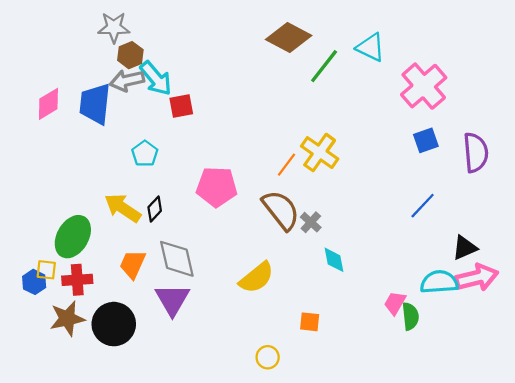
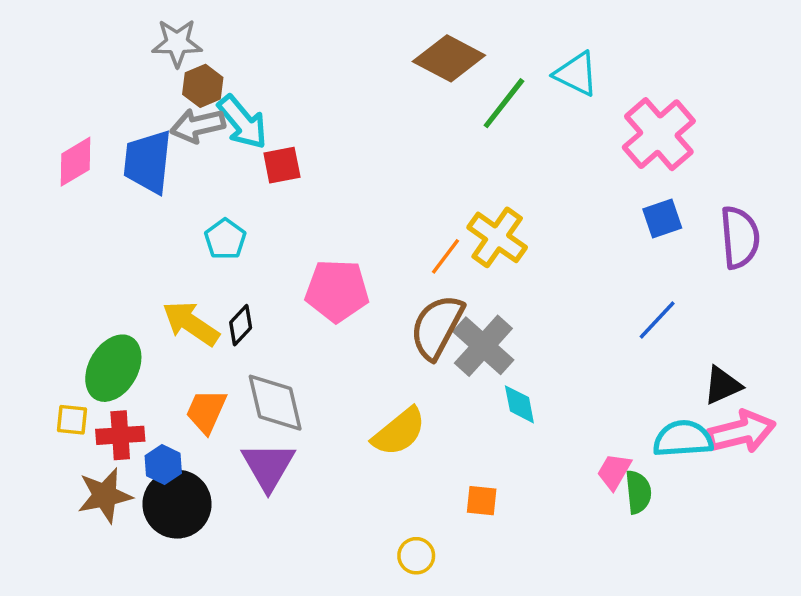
brown semicircle: (281, 210) -> (437, 327), turned -114
gray cross: (311, 222) -> (483, 346), size x1.8
blue hexagon: (34, 282) -> (163, 465), moved

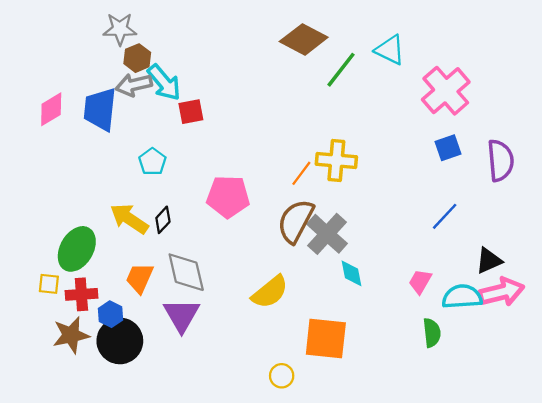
yellow cross: (497, 237) -> (336, 160), turned -30
pink trapezoid: (614, 471) -> (420, 282), moved
orange square: (482, 501) -> (326, 339), size x2.0

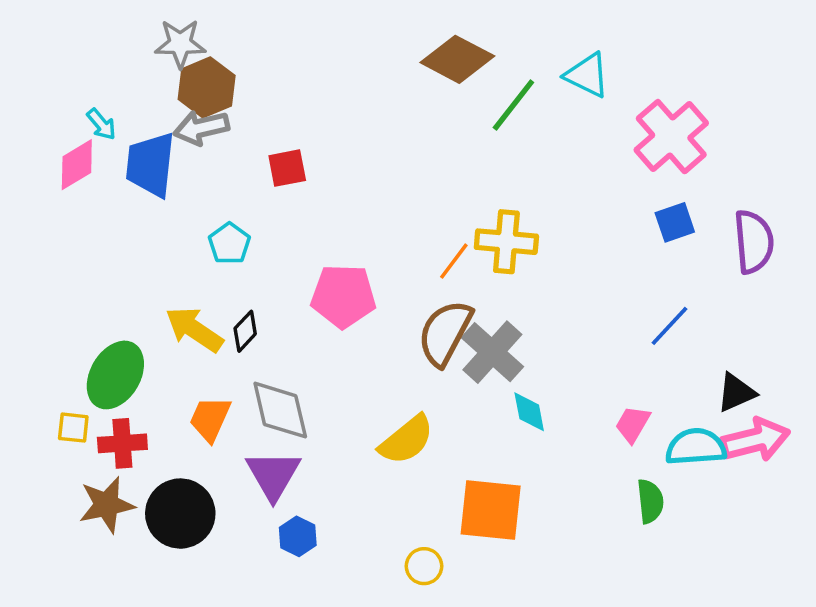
brown hexagon: (137, 58) -> (207, 87), size x1.4
cyan arrow: (164, 83) -> (101, 124), moved, size x0.6
blue hexagon: (111, 314) -> (298, 536), moved

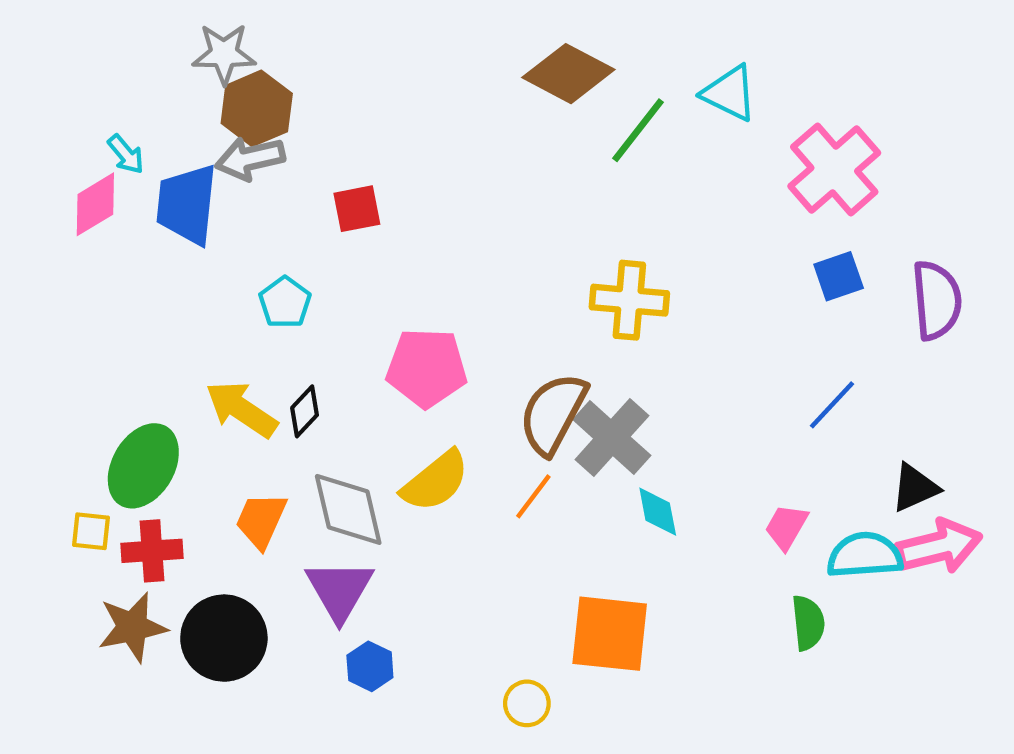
orange line: (454, 261) -> (533, 496), moved
yellow semicircle: (406, 440) -> (435, 481), moved

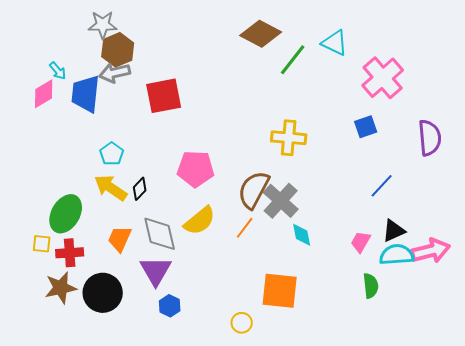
red square: (357, 209) -> (164, 96), size x1.6
blue square: (839, 276) -> (366, 127), moved
cyan pentagon: (285, 302) -> (112, 154), moved
black triangle: (915, 488) -> (394, 231), moved

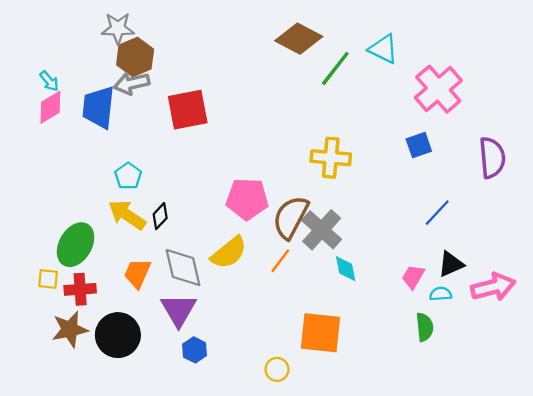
cyan arrow: (58, 71) -> (49, 81), moved
pink pentagon: (196, 169) -> (247, 199), moved
cyan semicircle: (397, 255) -> (441, 294), moved, size x0.6

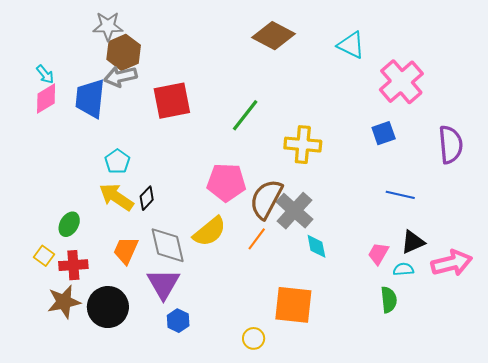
green line: (335, 68) -> (245, 115), moved
blue line: (437, 213) -> (400, 195), turned 60
green ellipse: (76, 245) -> (69, 224), size x0.6
yellow square: (48, 279) -> (44, 256), turned 30

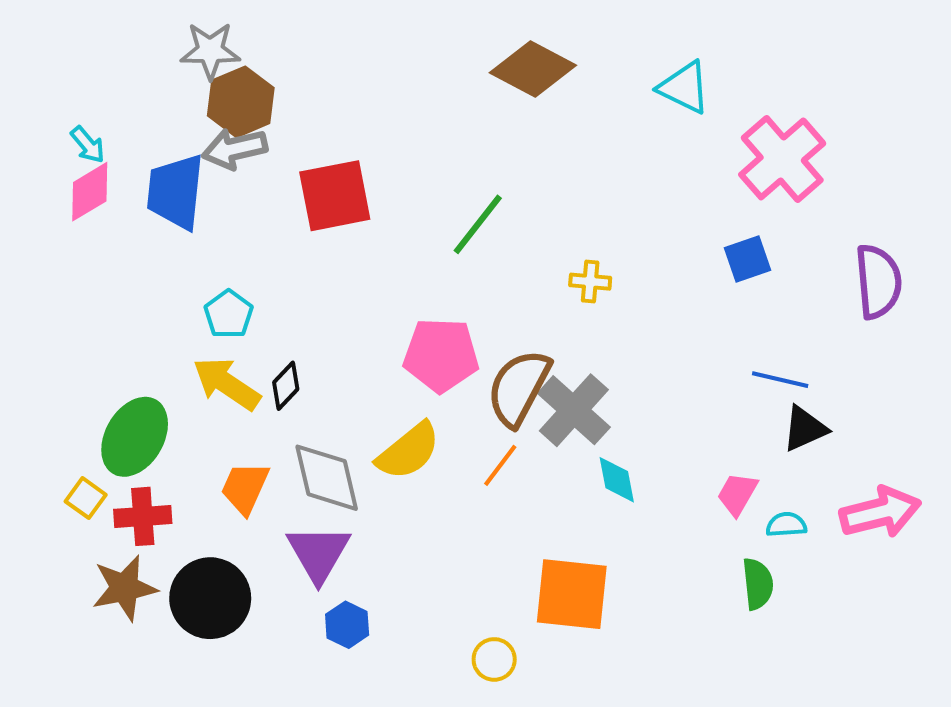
yellow cross: (303, 145) -> (590, 282), size x0.6
green ellipse: (69, 224) -> (135, 437), size x1.6
black triangle: (413, 242) -> (805, 429), moved

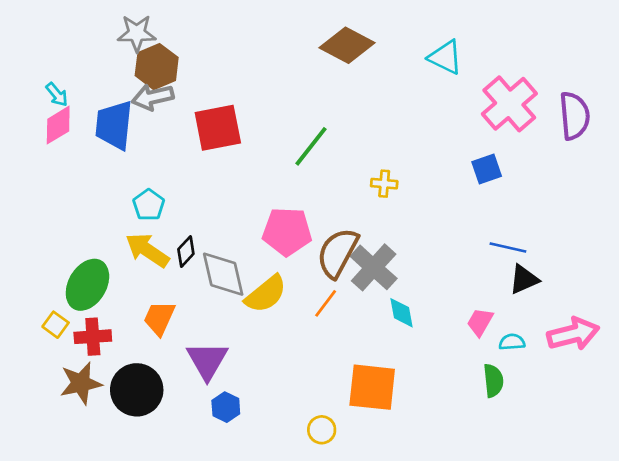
purple semicircle: (878, 282) -> (574, 116), moved
gray diamond: (327, 478) -> (223, 274), moved

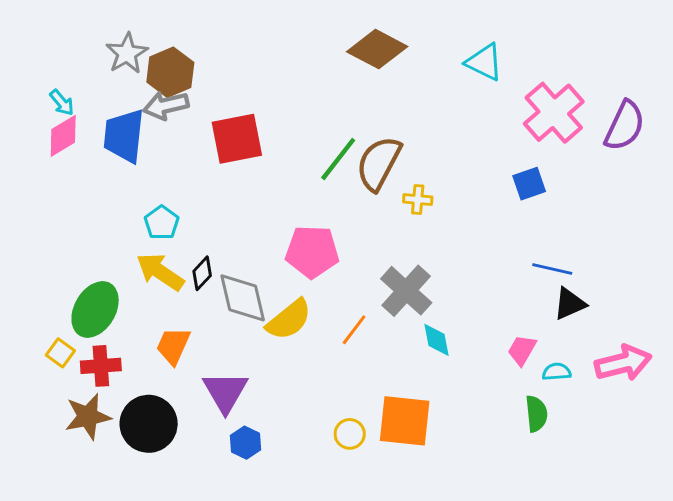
gray star: (137, 33) -> (127, 53), moved, turned -30
purple semicircle: (574, 116) -> (625, 126), turned 30
brown semicircle: (338, 253) -> (379, 163), moved
yellow circle: (322, 430) -> (350, 434), moved

